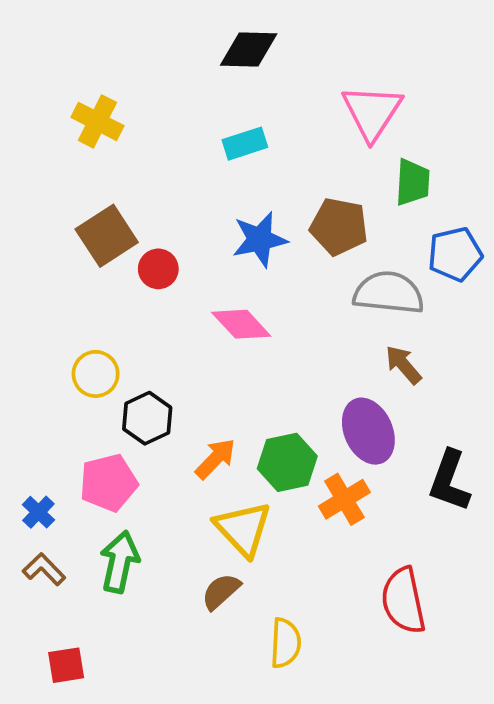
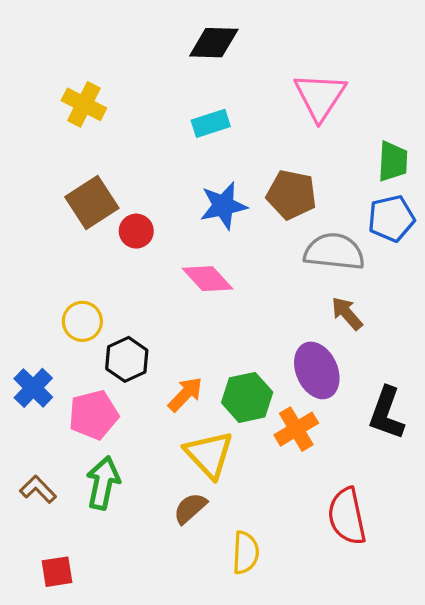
green trapezoid: (413, 182) -> (393, 161), moved
blue cross: (38, 512) -> (33, 388), moved, size x1.4

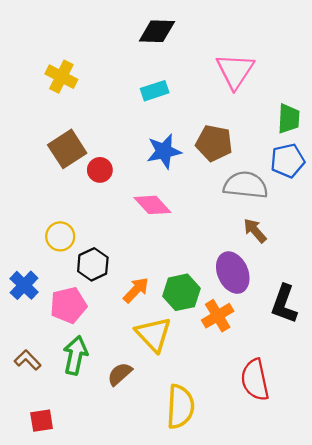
brown semicircle: (190, 508) -> (120, 374), moved
yellow semicircle: (246, 553) -> (180, 407), size x1.4

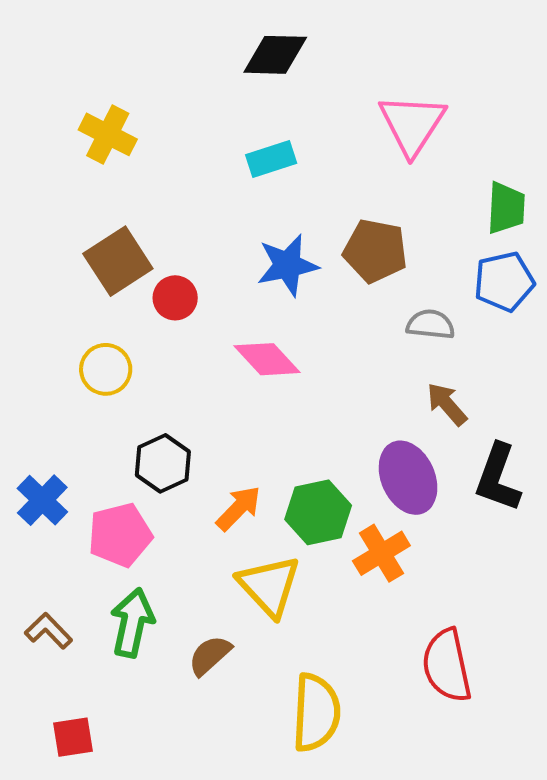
gray semicircle: (246, 185) -> (430, 324), size x0.6
yellow circle: (60, 236) -> (106, 369), moved
black L-shape: (284, 304) -> (498, 478), moved

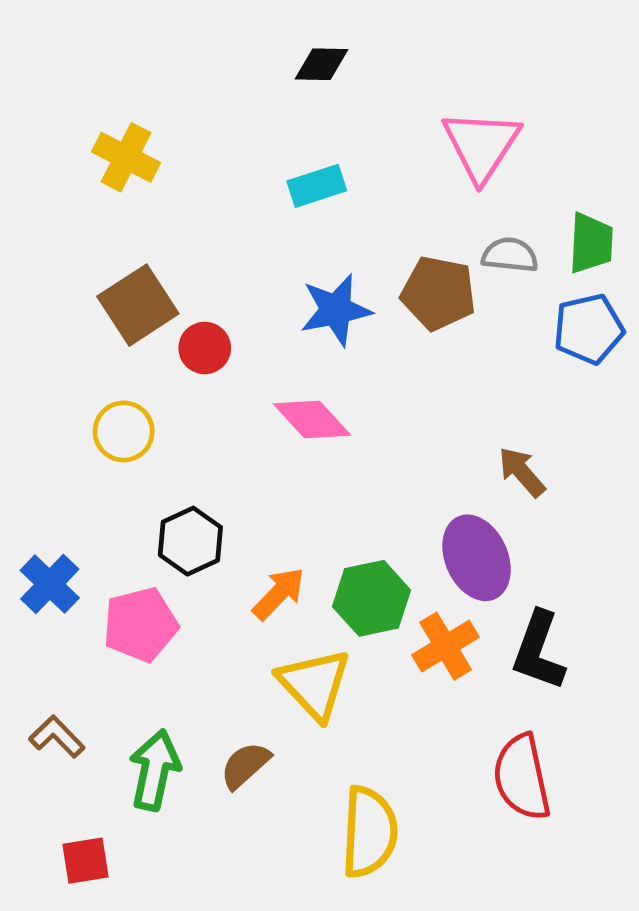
black diamond: (275, 55) -> (322, 64), size x0.7
gray semicircle: (430, 324) -> (510, 255), moved
black L-shape: (498, 478) -> (538, 651), moved
green arrow: (132, 623) -> (155, 770), moved

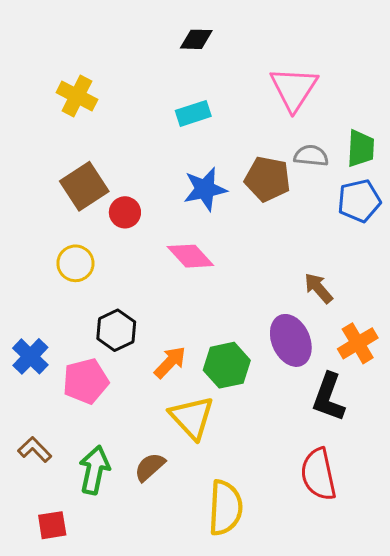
orange cross: (446, 646) -> (358, 343), moved

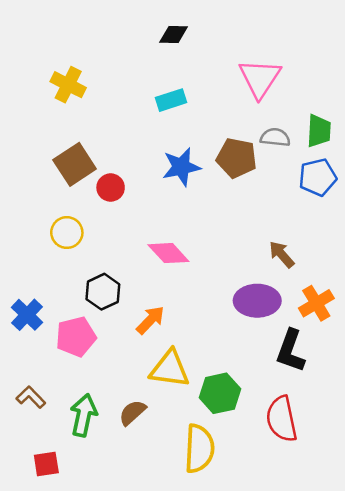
pink diamond: (190, 256) -> (168, 253), moved
purple ellipse: (291, 340) -> (257, 301), turned -66
green hexagon: (227, 365) -> (220, 393), moved
yellow triangle: (192, 418) -> (170, 369), turned -39

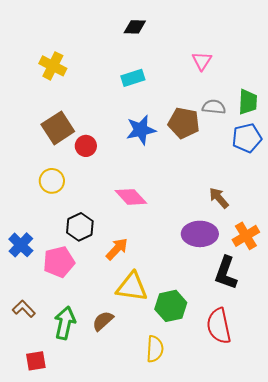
pink triangle: (260, 78) -> (202, 61), size x0.6
yellow semicircle: (199, 449) -> (155, 349), size x0.7

